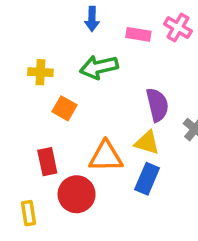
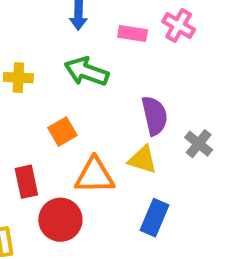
green arrow: (99, 67) -> (86, 72), turned 33
orange square: (65, 108) -> (62, 132), moved, turned 30
blue rectangle: (147, 179) -> (155, 218), moved

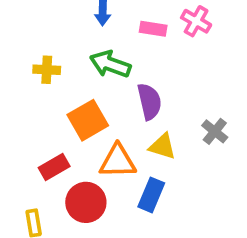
purple semicircle: (155, 116) -> (149, 102), moved
orange square: (62, 132) -> (88, 120), size x1.5
red rectangle: (26, 182) -> (54, 167), turned 72
blue rectangle: (155, 218) -> (151, 195), moved

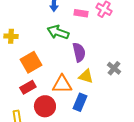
yellow cross: (47, 70) -> (11, 36), moved
orange square: (88, 120) -> (31, 62), moved

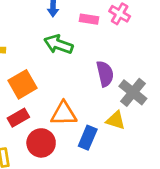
purple semicircle: (79, 52) -> (105, 74), moved
gray cross: (114, 68) -> (133, 92), size x1.5
yellow triangle: (86, 76) -> (116, 120), moved

